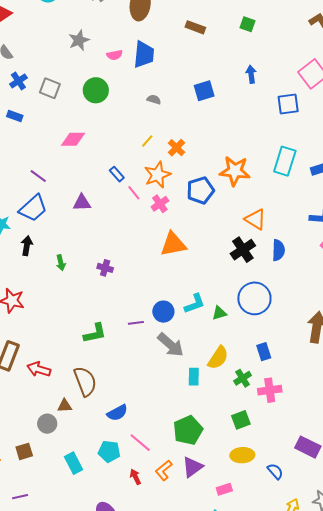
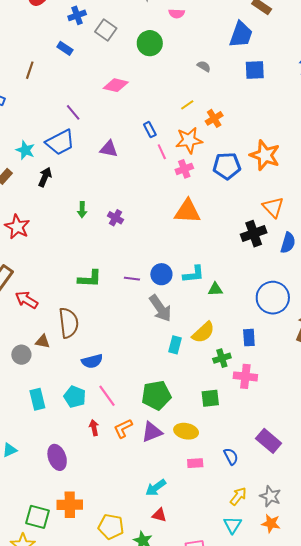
blue trapezoid: (144, 54) -> (241, 35), moved
green arrow: (61, 263) -> (82, 210), moved
blue circle: (254, 298) -> (273, 298), moved
yellow ellipse: (242, 455) -> (186, 431), moved
pink rectangle: (224, 489) -> (195, 463), moved

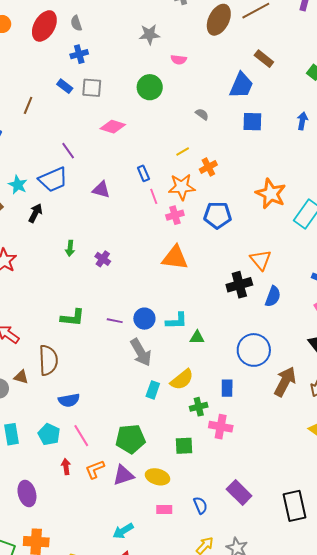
gray square: (106, 30) -> (92, 88), moved, turned -35
orange star: (265, 155) -> (271, 194), moved

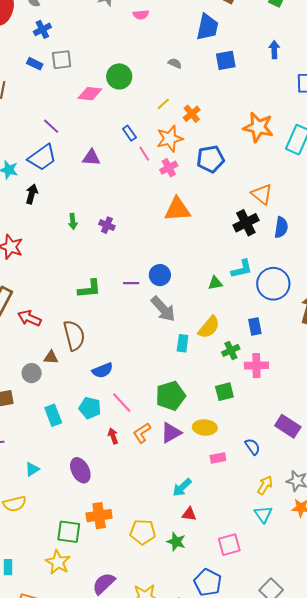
green circle: (150, 87) -> (119, 76), moved
cyan L-shape: (177, 321) -> (242, 269), moved

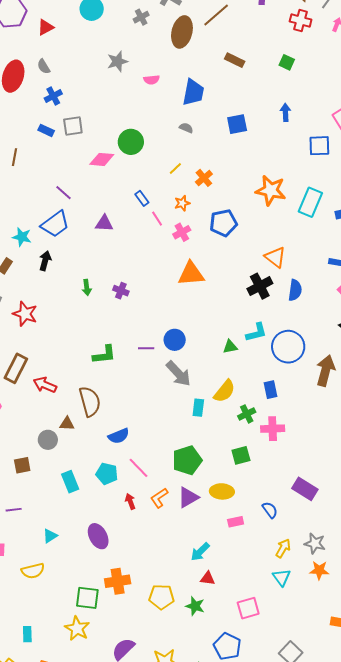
blue trapezoid: (207, 27) -> (193, 92), moved
orange star: (170, 139) -> (182, 203), size x0.6

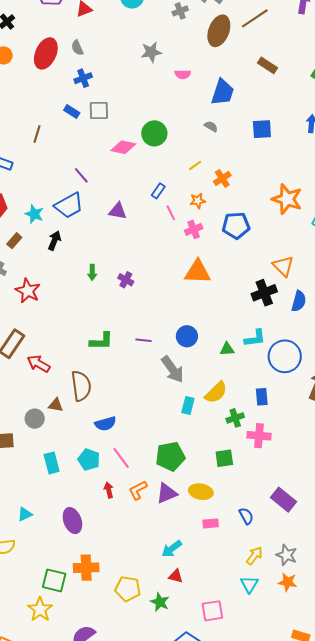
blue rectangle: (142, 198) -> (158, 191), turned 63
blue circle: (175, 340) -> (187, 336), moved

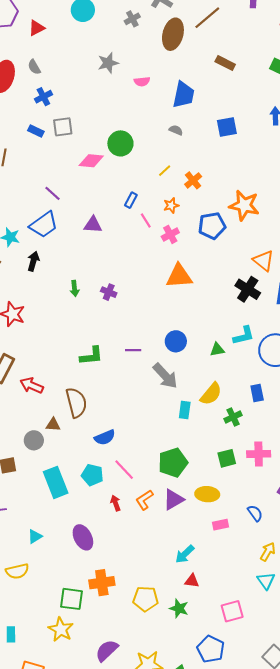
orange star: (287, 199) -> (244, 205), moved
black cross: (264, 293) -> (248, 289), turned -30
pink cross: (259, 436) -> (259, 454), moved
cyan rectangle: (52, 463) -> (56, 482), size x1.4

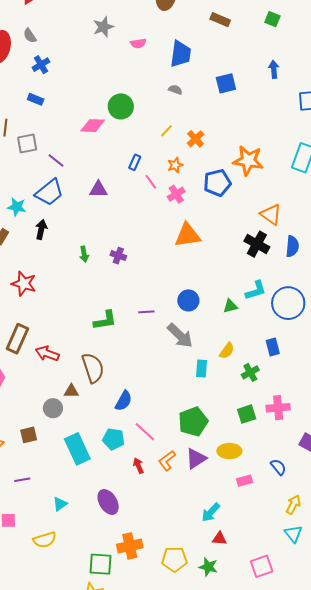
gray square: (63, 127) -> (27, 143), moved
yellow semicircle: (211, 394) -> (227, 351), size x0.7
blue semicircle: (105, 437) -> (124, 401), turned -35

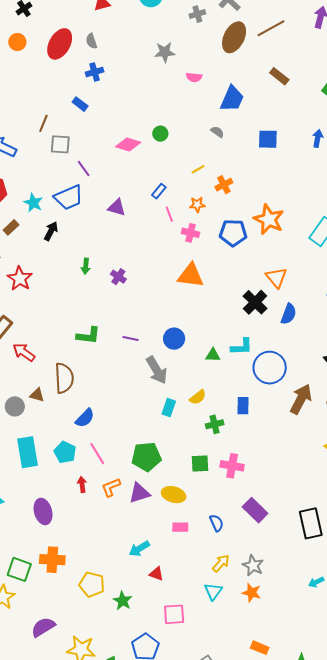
green circle: (121, 106) -> (160, 134), size x0.6
pink cross: (176, 194) -> (191, 233), turned 30
red triangle: (219, 539) -> (156, 574), moved

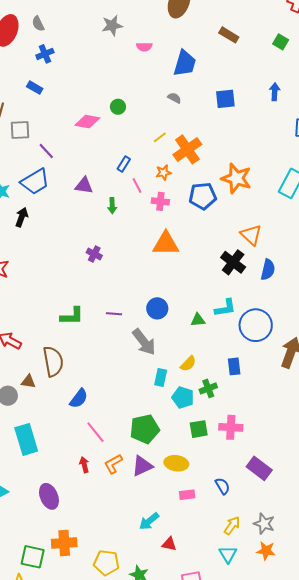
orange cross: (224, 185) -> (187, 149), size x1.6
green arrow: (86, 266) -> (112, 206), moved
cyan pentagon: (65, 452) -> (183, 397), moved

